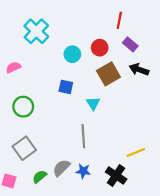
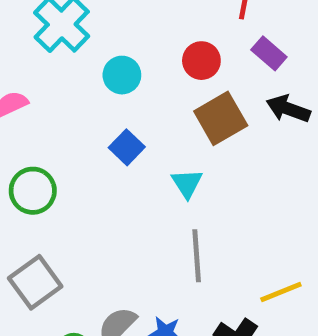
cyan circle: (72, 54) -> (122, 75), moved
blue square: (66, 87) -> (127, 147), turned 32
gray line: (83, 136) -> (197, 256), moved

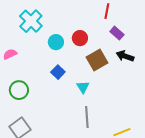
red circle: (201, 61) -> (80, 38), moved

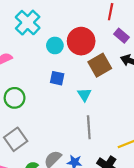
red circle: (80, 38) -> (81, 41), size x1.6
blue square: (58, 72) -> (57, 78), turned -32

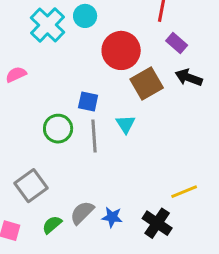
cyan circle: (55, 45) -> (85, 16), moved
green circle: (15, 98) -> (58, 129), moved
gray line: (89, 127) -> (94, 136), moved

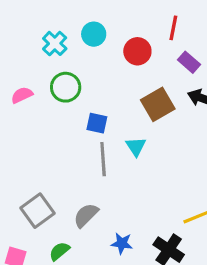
cyan cross: (48, 25) -> (55, 43), size x0.7
red circle: (121, 50) -> (137, 51), moved, size x0.7
green circle: (58, 129) -> (66, 87), moved
gray semicircle: (82, 213) -> (86, 215), moved

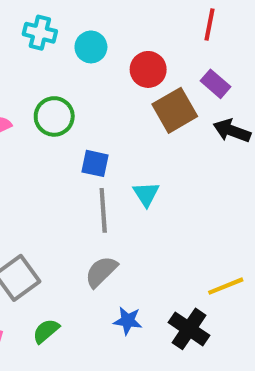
red line: (173, 28) -> (209, 25), moved
cyan cross: (55, 43) -> (40, 33), moved, turned -30
brown square: (158, 104) -> (175, 110), moved
gray semicircle: (86, 215) -> (101, 272), moved

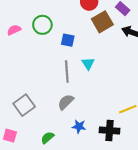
blue square: (95, 163) -> (68, 40), moved
black cross: (189, 329) -> (109, 130), turned -30
green semicircle: (46, 331) -> (47, 138), moved

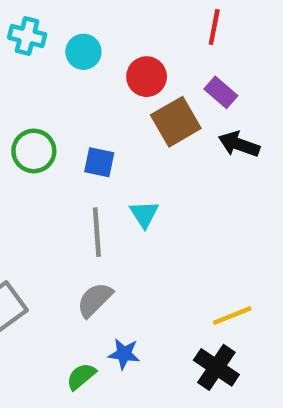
green circle: (42, 25) -> (34, 151), moved
black cross: (109, 130) -> (216, 367), moved, turned 30
green semicircle: (47, 138) -> (81, 376), moved

